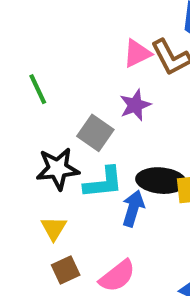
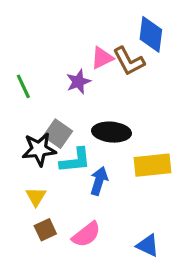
purple star: (135, 105) -> (78, 82), moved
gray square: (95, 133) -> (58, 134), moved
black ellipse: (161, 181) -> (112, 132), moved

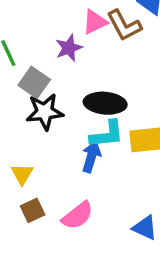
gray square: (58, 134) -> (34, 82), moved
black star: (39, 149) -> (45, 112), moved
cyan L-shape: (75, 160) -> (107, 134), moved

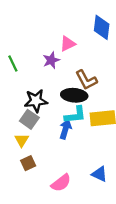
brown L-shape: (124, 25) -> (86, 80), moved
gray square: (34, 82) -> (29, 119), moved
pink semicircle: (77, 216) -> (61, 183), moved

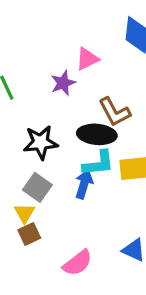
gray square: (29, 119) -> (37, 187), moved
yellow triangle: (22, 140) -> (25, 213), moved

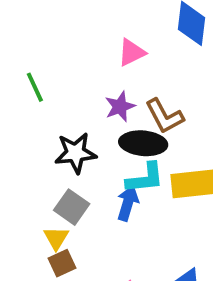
purple star: (63, 83) -> (120, 107), moved

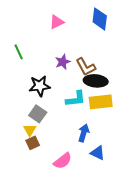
pink triangle: (132, 52) -> (57, 22), moved
black ellipse: (143, 143) -> (96, 81), moved
blue arrow: (128, 203) -> (84, 133), moved

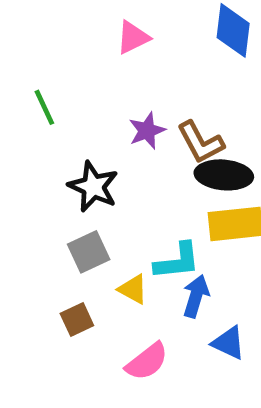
black star: (40, 86) -> (93, 187), turned 30
cyan L-shape: (76, 99) -> (177, 261), moved
gray square: (38, 114) -> (89, 252), turned 30
yellow triangle: (30, 130) -> (133, 289), moved, turned -32

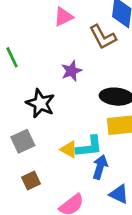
brown L-shape: (201, 142) -> (103, 37), moved
gray square: (89, 252) -> (23, 141), moved
yellow triangle: (133, 289) -> (69, 149), moved

